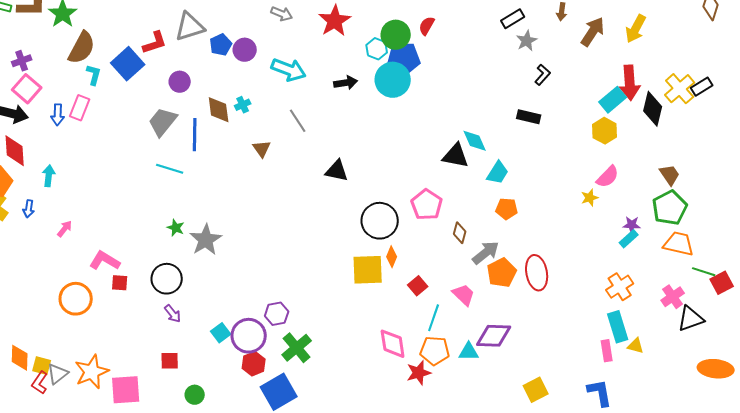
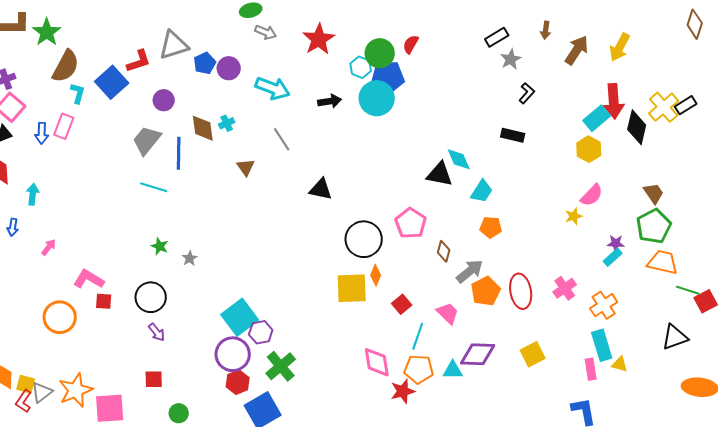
gray star: (206, 240) -> (190, 258), size x0.5
pink cross: (673, 297) -> (565, 288), moved
cyan square: (221, 333) -> (240, 317), moved, size x1.8
yellow square: (536, 390) -> (533, 354), moved

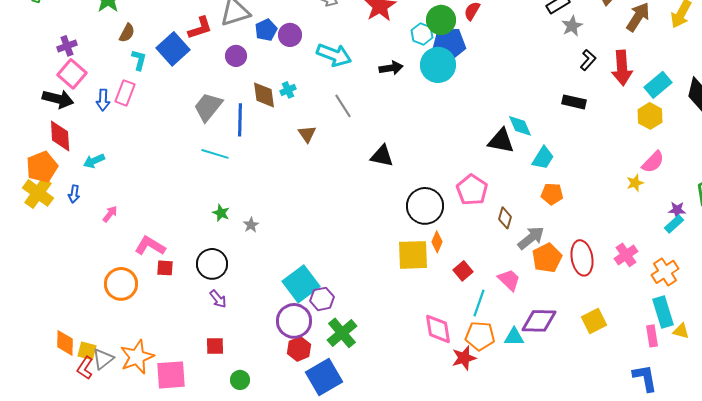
brown semicircle: (66, 66) -> (127, 33), size x0.6
purple circle: (164, 100) -> (236, 56), moved
red arrow: (614, 101) -> (622, 68), moved
cyan arrow: (33, 194) -> (94, 161), turned -120

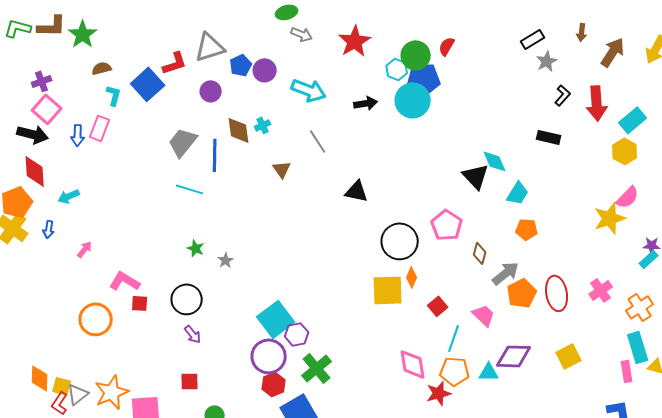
brown semicircle: (127, 33) -> (102, 68), turned -132
black triangle: (501, 141) -> (476, 176), turned 36
yellow star: (635, 183) -> (610, 218), size x1.8

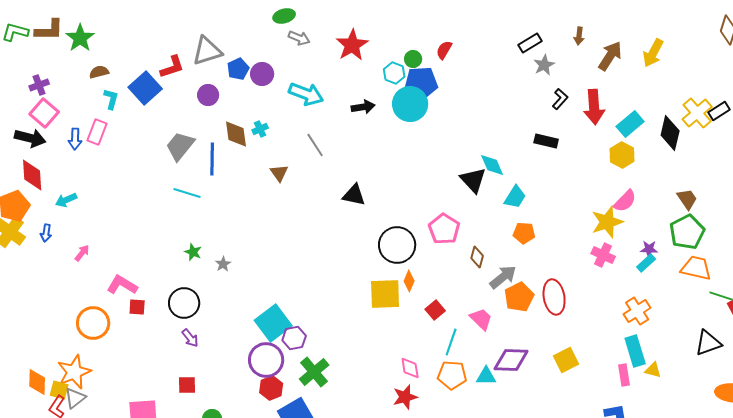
green circle: (416, 55) -> (413, 59), size x0.6
pink cross: (601, 290) -> (603, 255), moved, turned -30
pink diamond: (413, 364) -> (410, 368), size x0.7
orange star: (112, 392) -> (74, 372), moved
red star: (439, 393) -> (405, 397), moved

